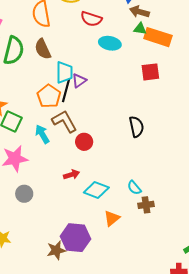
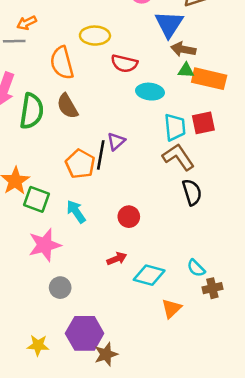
cyan trapezoid: (64, 72) -> (175, 127), moved
brown L-shape: (64, 121) -> (178, 157), moved
purple hexagon: (75, 238) -> (85, 333), moved

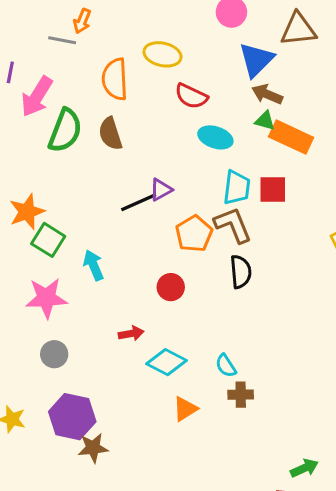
orange arrow: (27, 23) -> (82, 21), turned -54
black line: (101, 155) -> (139, 202), turned 44
orange pentagon: (80, 164) -> (194, 234), moved
red circle: (129, 217) -> (171, 287), moved

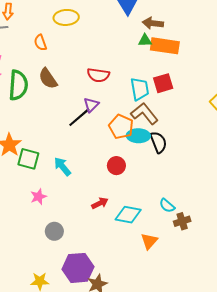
orange semicircle: (115, 79) -> (40, 43), size x0.6
brown arrow: (267, 94) -> (153, 23), moved
red semicircle: (191, 96) -> (98, 75), moved
cyan ellipse: (215, 137) -> (138, 136), moved
pink star: (46, 298) -> (38, 197), size x0.6

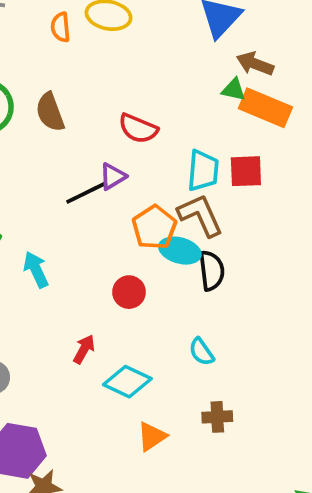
orange semicircle: (40, 43) -> (61, 27), moved
red arrow: (100, 203) -> (84, 349), turned -49
cyan semicircle: (167, 206) -> (201, 352), moved

